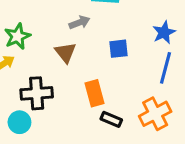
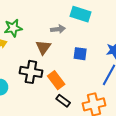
black cross: (37, 93) -> (31, 72), moved
orange rectangle: (95, 93) -> (56, 80), turned -36

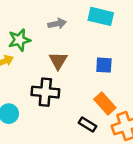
gray arrow: (58, 29) -> (57, 24), moved
orange rectangle: (56, 80) -> (105, 103), moved

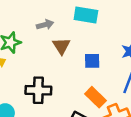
brown triangle: (58, 61) -> (61, 46), moved

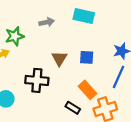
brown triangle: (61, 46) -> (59, 58), moved

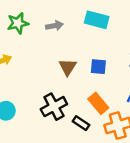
green star: (15, 36) -> (18, 23), moved
black cross: (37, 80) -> (54, 107), moved, turned -35

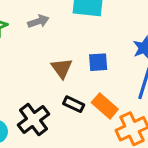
black cross: (54, 107) -> (33, 120), moved
black rectangle: (81, 123) -> (74, 104), moved

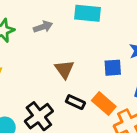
blue square: (98, 62) -> (113, 68), moved

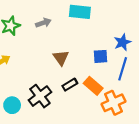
black rectangle: (75, 102) -> (70, 85), turned -56

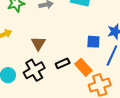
brown triangle: (61, 58) -> (38, 43), moved

